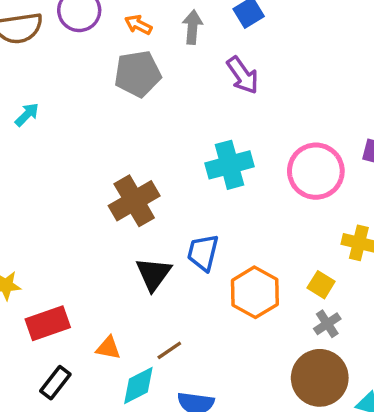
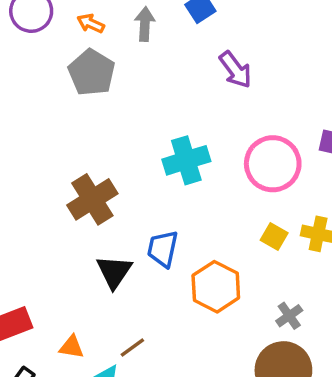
gray pentagon: (138, 74) -> (92, 72), turned -30
purple arrow: (243, 75) -> (235, 70), moved
yellow square: (321, 285) -> (274, 236), moved

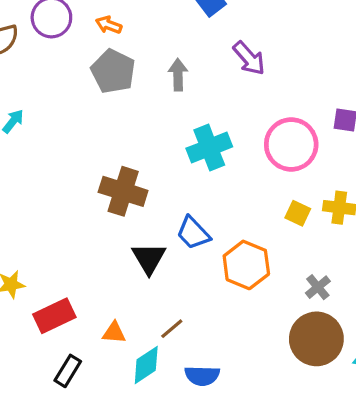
gray arrow: (145, 24) -> (178, 75), moved
brown cross: (92, 199) -> (123, 191), turned -36
blue trapezoid: (163, 249) -> (193, 233), turned -51

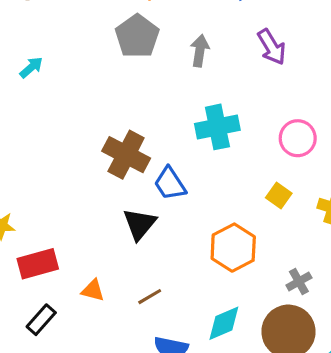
pink circle: (291, 144) -> (298, 138), size x0.7
yellow square: (298, 213) -> (279, 196), moved
blue trapezoid: (193, 233) -> (170, 184), moved
cyan diamond: (146, 365) -> (224, 323), moved

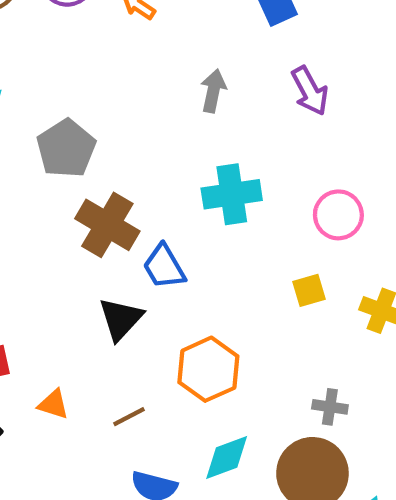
gray pentagon: (137, 36) -> (66, 149), moved
yellow square: (279, 196) -> (309, 290), turned 35
orange hexagon: (233, 248) -> (208, 369), moved
gray cross: (299, 282) -> (330, 407), turned 35

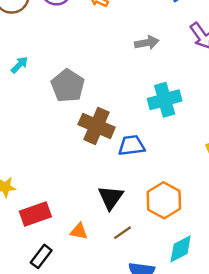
gray arrow: (213, 91) -> (147, 43), turned 75
blue trapezoid: (164, 267) -> (132, 146), turned 120
black triangle: (121, 319) -> (111, 198), moved

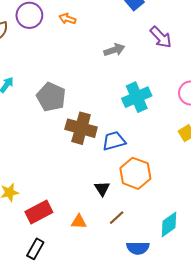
black triangle: (111, 198) -> (102, 189), size x0.7
orange hexagon: (164, 200) -> (135, 173), moved
black rectangle: (41, 256) -> (35, 249), moved

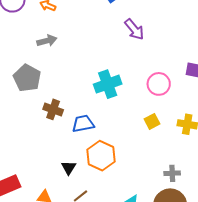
gray arrow: (114, 50) -> (47, 41), moved
brown cross: (81, 128) -> (53, 109), size x0.7

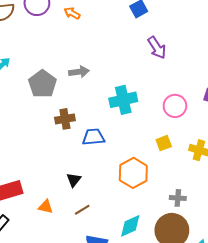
gray arrow: (47, 41) -> (79, 72), moved
brown cross: (53, 109) -> (65, 119), turned -36
orange hexagon: (101, 156) -> (133, 173), moved

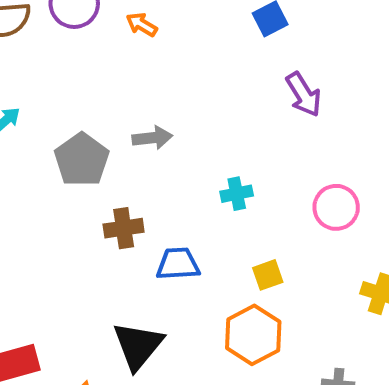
cyan cross: (123, 100) -> (237, 194), size x0.6
yellow square: (164, 143) -> (268, 275), moved
black triangle: (74, 180) -> (138, 346), size x1.8

